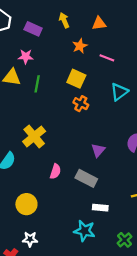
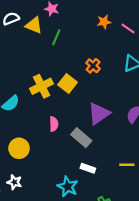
orange star: (80, 46) -> (104, 22), moved
yellow square: (76, 79) -> (68, 84), moved
purple triangle: (98, 150) -> (99, 114), size x1.6
pink semicircle: (55, 171) -> (54, 124), turned -32

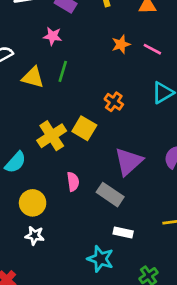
yellow triangle: (34, 25) -> (33, 77), moved
yellow circle: (19, 148) -> (33, 203), moved
white star: (14, 182) -> (35, 236), moved

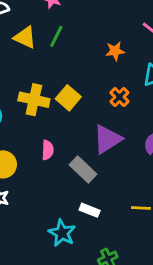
orange star: (121, 44) -> (115, 51), moved
orange cross: (114, 102) -> (119, 97), moved
yellow cross: (52, 136) -> (34, 100), turned 36

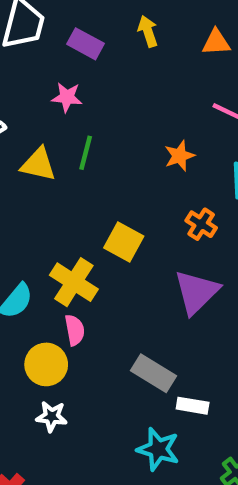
yellow cross: (34, 100) -> (74, 282), moved, turned 32
pink semicircle: (48, 150) -> (75, 330), moved
gray rectangle: (83, 169) -> (154, 373), moved

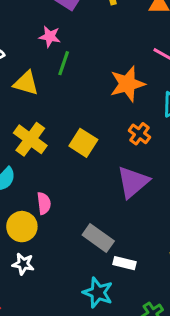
green line: (86, 153) -> (64, 63), moved
orange star: (179, 156) -> (127, 84), size x1.6
yellow cross: (74, 282) -> (30, 139), moved

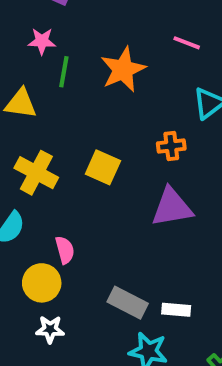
orange star: (127, 84) -> (123, 70), moved
orange cross: (139, 134) -> (171, 146), turned -35
purple triangle: (133, 182) -> (172, 207), turned 39
gray rectangle: (98, 238) -> (128, 303), moved

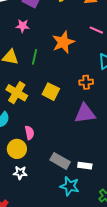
green line: (64, 72) -> (34, 57), moved

